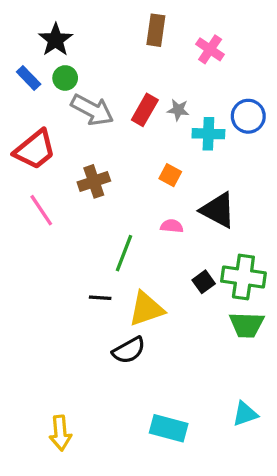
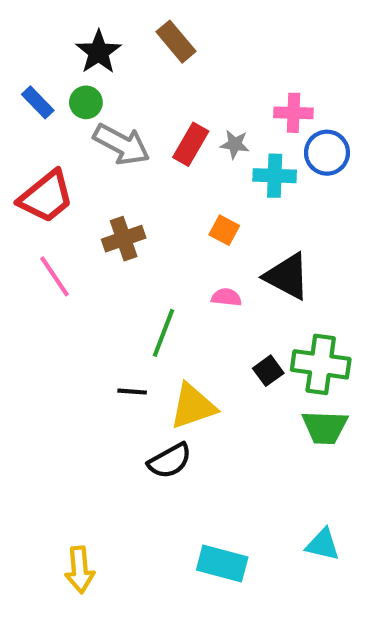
brown rectangle: (156, 30) -> (176, 42), moved, turned -48
black star: (56, 40) -> (99, 52), moved
pink cross: (210, 49) -> (293, 113), moved, turned -32
cyan triangle: (245, 414) -> (323, 545), turned 32

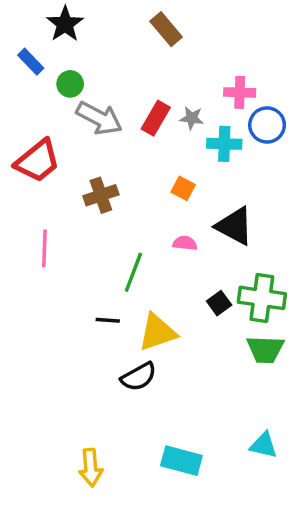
brown rectangle: (176, 42) -> (166, 29), moved
black star: (99, 52) -> (65, 24), moved
blue rectangle: (38, 102) -> (31, 62), moved
pink line: (55, 276) -> (44, 248), moved, turned 36
yellow arrow: (80, 570) -> (91, 467), moved

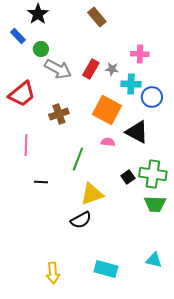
blue circle: (267, 125) -> (152, 97), moved
orange square: (183, 188) -> (107, 110), size x2.0
black line: (108, 320) -> (41, 182), moved

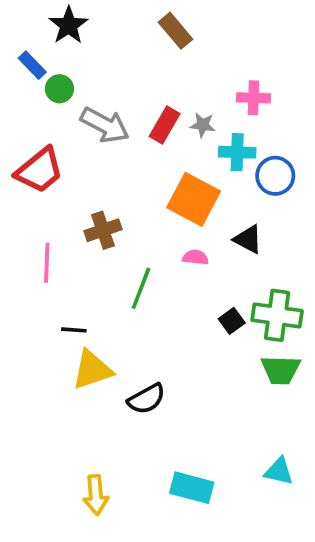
green circle: (41, 49) -> (59, 89), moved
brown cross: (59, 114) -> (103, 230), moved
black triangle: (137, 132) -> (248, 239), size x0.7
yellow triangle: (92, 194) -> (92, 370), moved

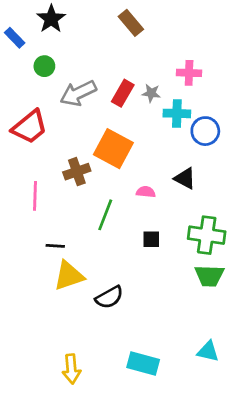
blue rectangle: (32, 65) -> (15, 38), moved
gray arrow: (105, 125) -> (78, 93), turned 126
orange square: (194, 199) -> (113, 149), moved
black square: (232, 321) -> (151, 239), moved, turned 36

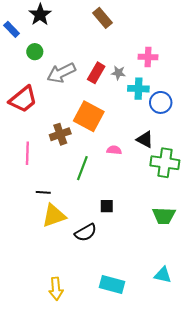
green cross: (207, 235) -> (165, 163), moved
black square: (151, 239) -> (107, 206), moved

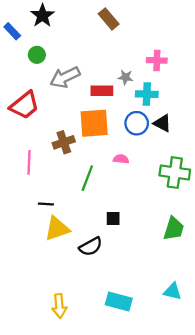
red rectangle: (96, 73) -> (102, 91), moved, turned 60
blue circle: (161, 102) -> (137, 123), moved
orange square: (89, 116) -> (94, 123), turned -32
black triangle: (145, 139) -> (162, 123), moved
green trapezoid: (164, 216) -> (174, 229), turned -75

